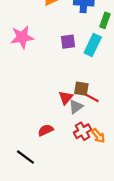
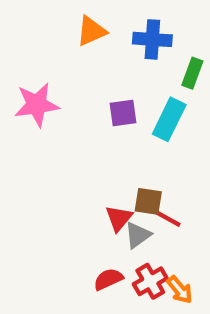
red semicircle: (46, 130) -> (108, 279), moved

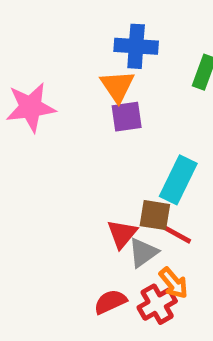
orange triangle: (91, 31) -> (117, 86), moved, turned -40
blue cross: (152, 39) -> (136, 46), moved
cyan rectangle: (169, 119) -> (178, 180), moved
orange arrow: (180, 290) -> (174, 283), moved

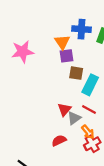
blue cross: (136, 46) -> (81, 29), moved
brown square: (155, 215) -> (76, 73), moved
red cross: (157, 304) -> (92, 144), moved

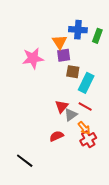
pink star: (23, 52) -> (33, 58), moved

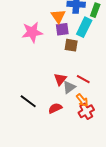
cyan rectangle: (86, 83) -> (84, 27), moved
black line: (25, 161) -> (28, 101), moved

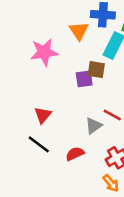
purple square: (62, 29) -> (84, 79), moved
red triangle: (60, 79) -> (43, 115), moved
orange arrow: (82, 100) -> (111, 183), moved

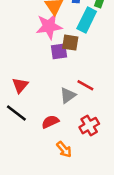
pink star: (44, 52) -> (49, 26), moved
orange arrow: (111, 183) -> (64, 149), moved

